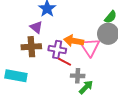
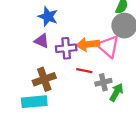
brown cross: (31, 47) -> (44, 79), moved
purple cross: (57, 49) -> (66, 48), moved

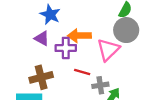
orange arrow: (88, 44) -> (79, 36), moved
pink triangle: (108, 46) -> (108, 50), turned 30

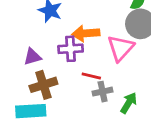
purple triangle: (42, 38) -> (32, 57), moved, turned -42
gray cross: (100, 85) -> (103, 92), moved

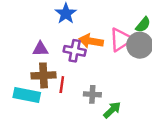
pink triangle: (121, 48) -> (121, 40), moved
red line: (91, 76) -> (62, 85), moved, turned 70

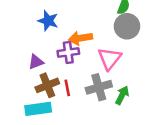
pink triangle: (121, 40) -> (110, 59), moved
gray cross: (92, 94) -> (99, 87), size x1.5

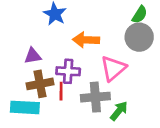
purple cross: (68, 52) -> (68, 71), moved

